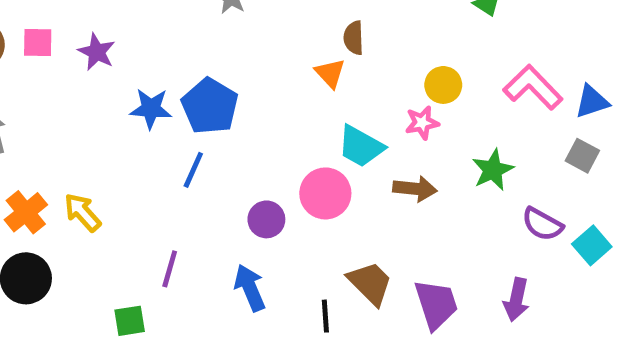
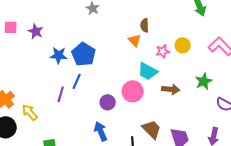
pink star: (422, 123) -> (163, 51), moved
yellow arrow: (82, 212) -> (30, 112), moved
purple line: (170, 269) -> (61, 94), moved

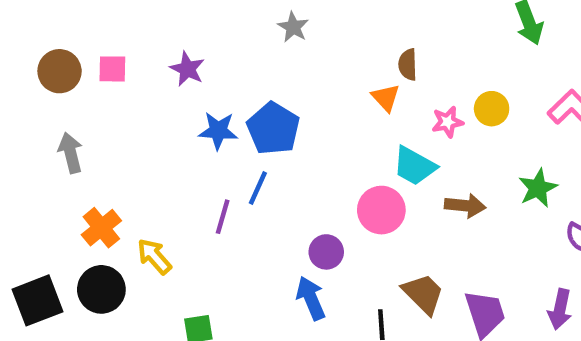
purple star: (36, 31) -> (187, 69), moved
purple circle: (108, 102) -> (326, 252), moved

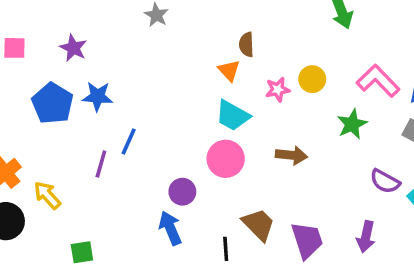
blue pentagon: (273, 128) -> (52, 103), moved
cyan trapezoid: (414, 166) -> (233, 115), moved
green star: (538, 188) -> (352, 124), moved

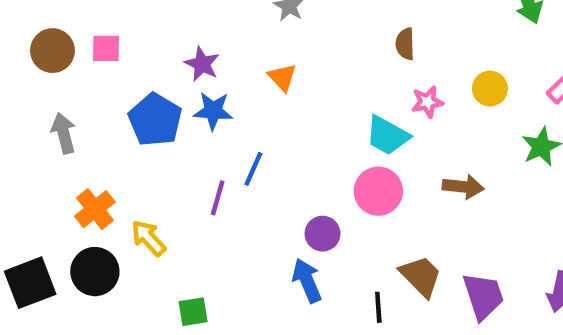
purple star: (73, 48) -> (202, 64), moved
orange triangle: (229, 70) -> (282, 77), moved
pink star: (278, 90) -> (427, 102), moved

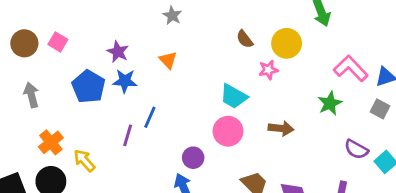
brown semicircle: (405, 44) -> (245, 39), turned -36
pink square: (106, 48) -> (58, 42), turned 30
yellow circle: (490, 89) -> (287, 43), moved, size x1.4
pink star: (427, 102) -> (268, 70), moved

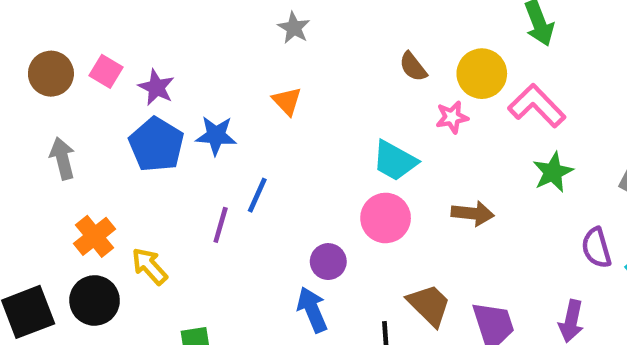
purple star: (118, 52) -> (156, 87), moved
pink L-shape: (351, 68) -> (537, 106), moved
purple semicircle: (356, 149) -> (596, 248), turned 45

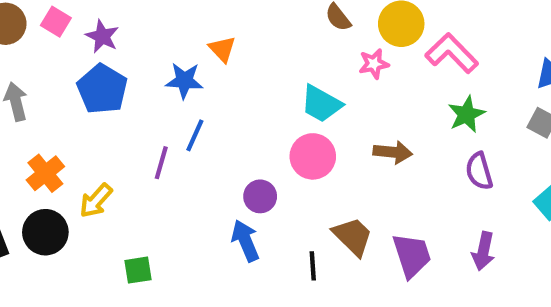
blue star: (216, 135) -> (184, 81), moved
purple semicircle: (596, 248) -> (479, 171), moved
yellow arrow: (150, 266) -> (96, 201), turned -96

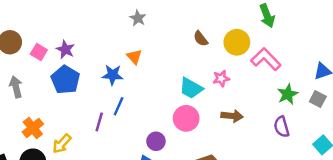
pink square: (56, 22) -> (39, 52), moved
pink star: (374, 64) -> (221, 78), moved
green star: (466, 114) -> (288, 94), moved

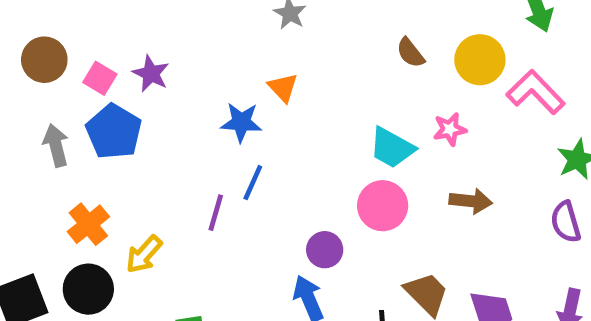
blue pentagon: (65, 80) -> (114, 132), moved

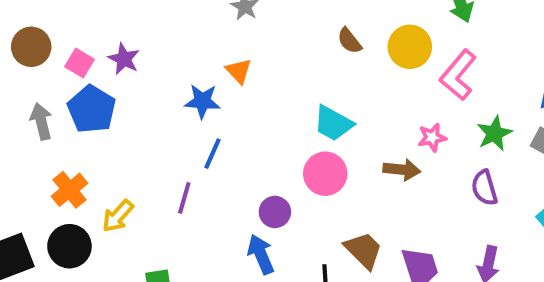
pink L-shape: (536, 92) -> (458, 75), turned -96
pink star: (450, 129) -> (432, 137), moved
purple line: (216, 213) -> (184, 198), moved

